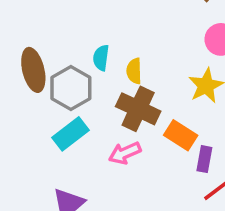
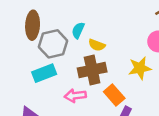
yellow semicircle: (134, 71) -> (97, 45), turned -84
brown cross: (138, 109) -> (92, 70), turned 36

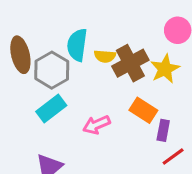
cyan semicircle: (78, 30) -> (77, 45), size x1.5
brown cross: (92, 70) -> (130, 63), moved

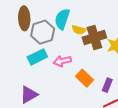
orange rectangle: (143, 110) -> (85, 78), moved
pink arrow: (96, 125) -> (62, 61), moved

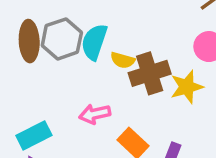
gray hexagon: (43, 32) -> (62, 39), moved
cyan rectangle: (37, 57) -> (34, 135), moved

